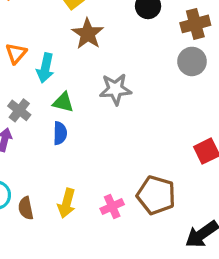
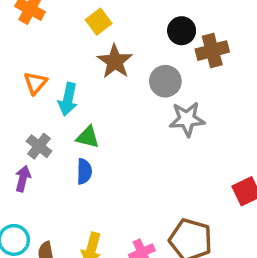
brown cross: (195, 24) -> (212, 51), moved
gray circle: (192, 61) -> (165, 81), moved
gray star: (115, 89) -> (187, 119), moved

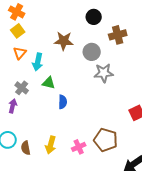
yellow square: (99, 22) -> (18, 31), moved
black circle: (182, 31) -> (94, 17), moved
brown star: (115, 61) -> (64, 41), turned -30
blue semicircle: (84, 171) -> (63, 102), moved

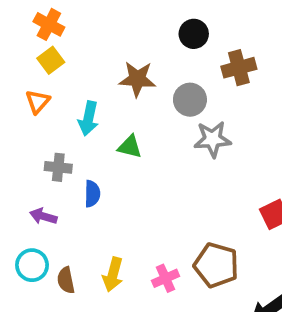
orange triangle: (20, 53) -> (38, 102), moved
green triangle: (49, 83) -> (130, 147), moved
gray cross: (22, 88) -> (58, 167), turned -32
blue semicircle: (63, 102) -> (92, 194), moved
purple arrow: (13, 106) -> (43, 216), moved, turned -88

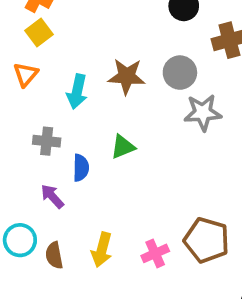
brown star: (137, 79) -> (127, 76), moved
green triangle: (130, 147) -> (123, 147), moved, turned -36
purple arrow: (43, 216) -> (52, 196), moved, turned 32

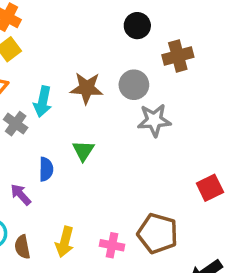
gray cross: (47, 141) -> (16, 124), moved, turned 30
green triangle: (123, 147) -> (83, 151), turned -35
pink cross: (155, 253) -> (112, 245), turned 35

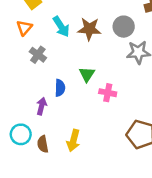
cyan arrow: (43, 102) -> (61, 27), moved, turned -45
purple arrow: (21, 195) -> (42, 106), turned 56
pink cross: (112, 245) -> (108, 93), moved

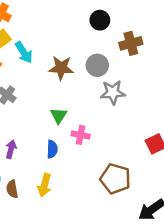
cyan arrow: (61, 27) -> (24, 52), moved
blue semicircle: (60, 88) -> (52, 149), moved

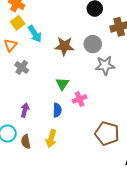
pink cross: (81, 135) -> (80, 99), turned -32

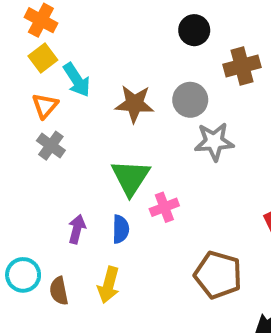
orange triangle: (11, 45) -> (45, 106), moved
green triangle: (62, 84) -> (131, 177), size x1.5
purple arrow: (25, 110) -> (77, 229), moved

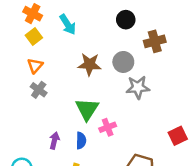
cyan arrow: (77, 80) -> (68, 24), moved

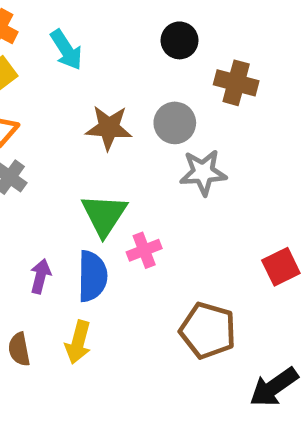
brown cross: (155, 41) -> (236, 83), turned 30
blue semicircle: (81, 141) -> (92, 276), size x1.5

